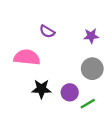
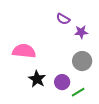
purple semicircle: (47, 31) -> (63, 19), moved
black star: (41, 89) -> (37, 79), turned 30

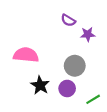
gray circle: (82, 61) -> (75, 66), moved
green line: (78, 92) -> (93, 99), moved

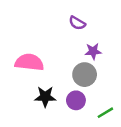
purple star: (88, 34) -> (93, 51), moved
black star: (40, 85) -> (45, 97), turned -30

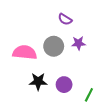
gray circle: (85, 75) -> (54, 46), moved
green line: (105, 113) -> (89, 95), turned -32

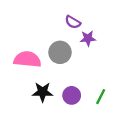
purple star: (79, 43) -> (88, 38), moved
green line: (89, 95) -> (101, 97), moved

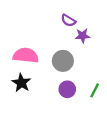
gray circle: (60, 52) -> (63, 61), moved
black star: (43, 92) -> (21, 83), moved, turned 30

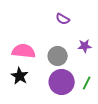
purple star: (83, 36) -> (85, 46), moved
purple circle: (67, 89) -> (62, 82), size x1.6

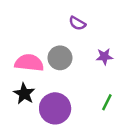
gray circle: (58, 56) -> (60, 58), moved
purple circle: (62, 82) -> (55, 108), moved

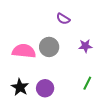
black star: (24, 94) -> (20, 87), moved
purple circle: (55, 108) -> (45, 88), size x0.7

